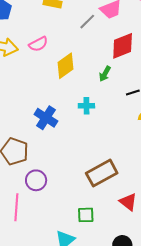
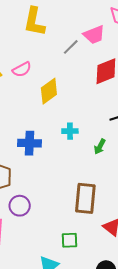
green arrow: (105, 74) -> (100, 147), moved
blue cross: (46, 118) -> (29, 143), turned -30
brown rectangle: (102, 173) -> (85, 198), turned -56

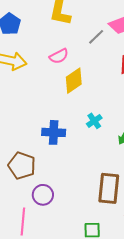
pink semicircle: (22, 69) -> (59, 56), moved
cyan cross: (70, 131) -> (94, 121), turned -35

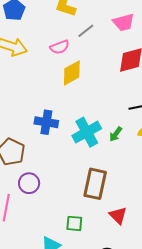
gray line: (96, 37) -> (86, 31), moved
cyan cross: (94, 121) -> (87, 132), moved, size x1.8

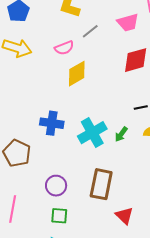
purple circle: (29, 183) -> (56, 186), moved
green square: (74, 223) -> (59, 216), moved

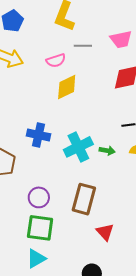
gray line: (90, 31) -> (83, 46), turned 36
green arrow: (121, 134) -> (107, 151), turned -119
green square: (59, 216) -> (40, 228), size x1.6

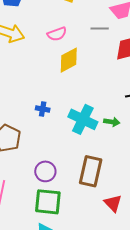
gray line: (83, 46) -> (100, 28), moved
blue cross: (39, 135) -> (43, 109), size x0.6
cyan cross: (78, 147) -> (83, 119), turned -36

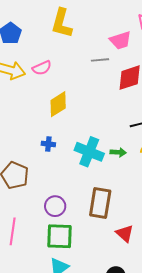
pink semicircle: (57, 34) -> (42, 68), moved
yellow diamond: (69, 60) -> (58, 104), moved

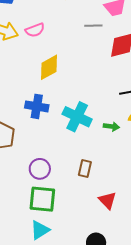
blue cross: (48, 144) -> (37, 106), size x1.6
green arrow: (118, 152) -> (111, 126), moved
brown rectangle: (100, 203) -> (85, 168), size x0.6

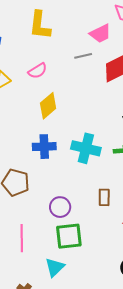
pink semicircle: (35, 30) -> (38, 71), moved
cyan triangle: (40, 230) -> (55, 267), moved

